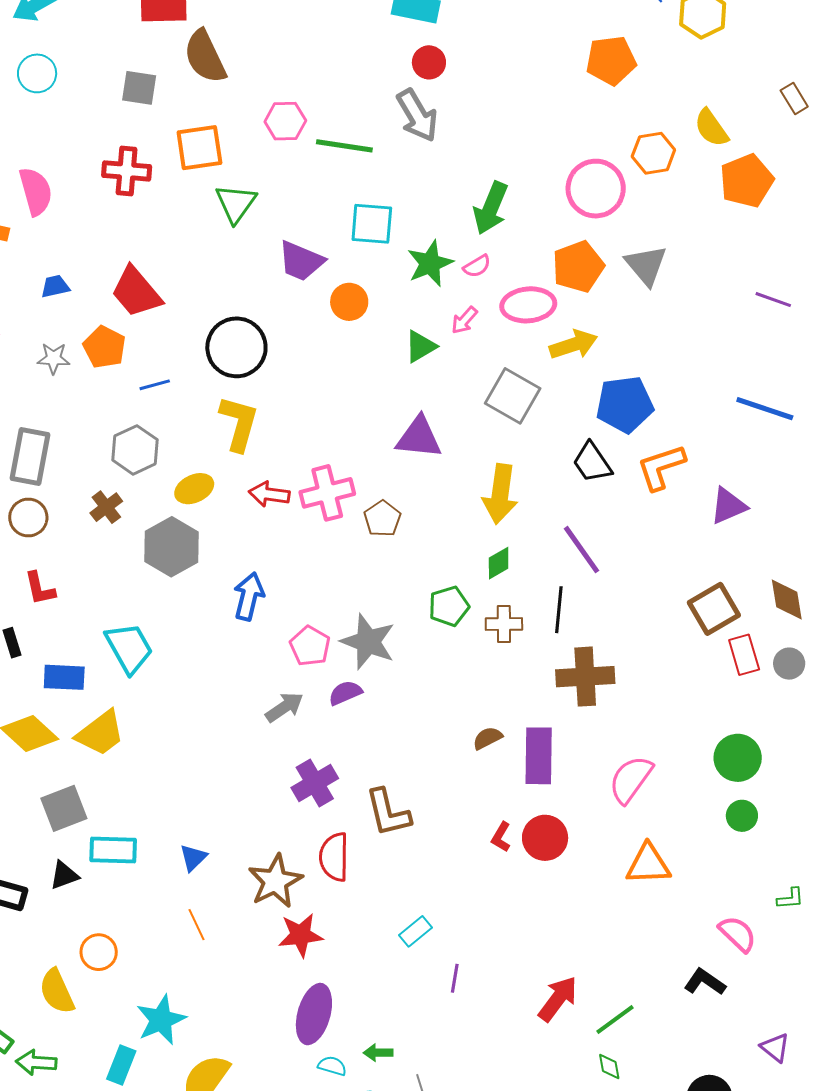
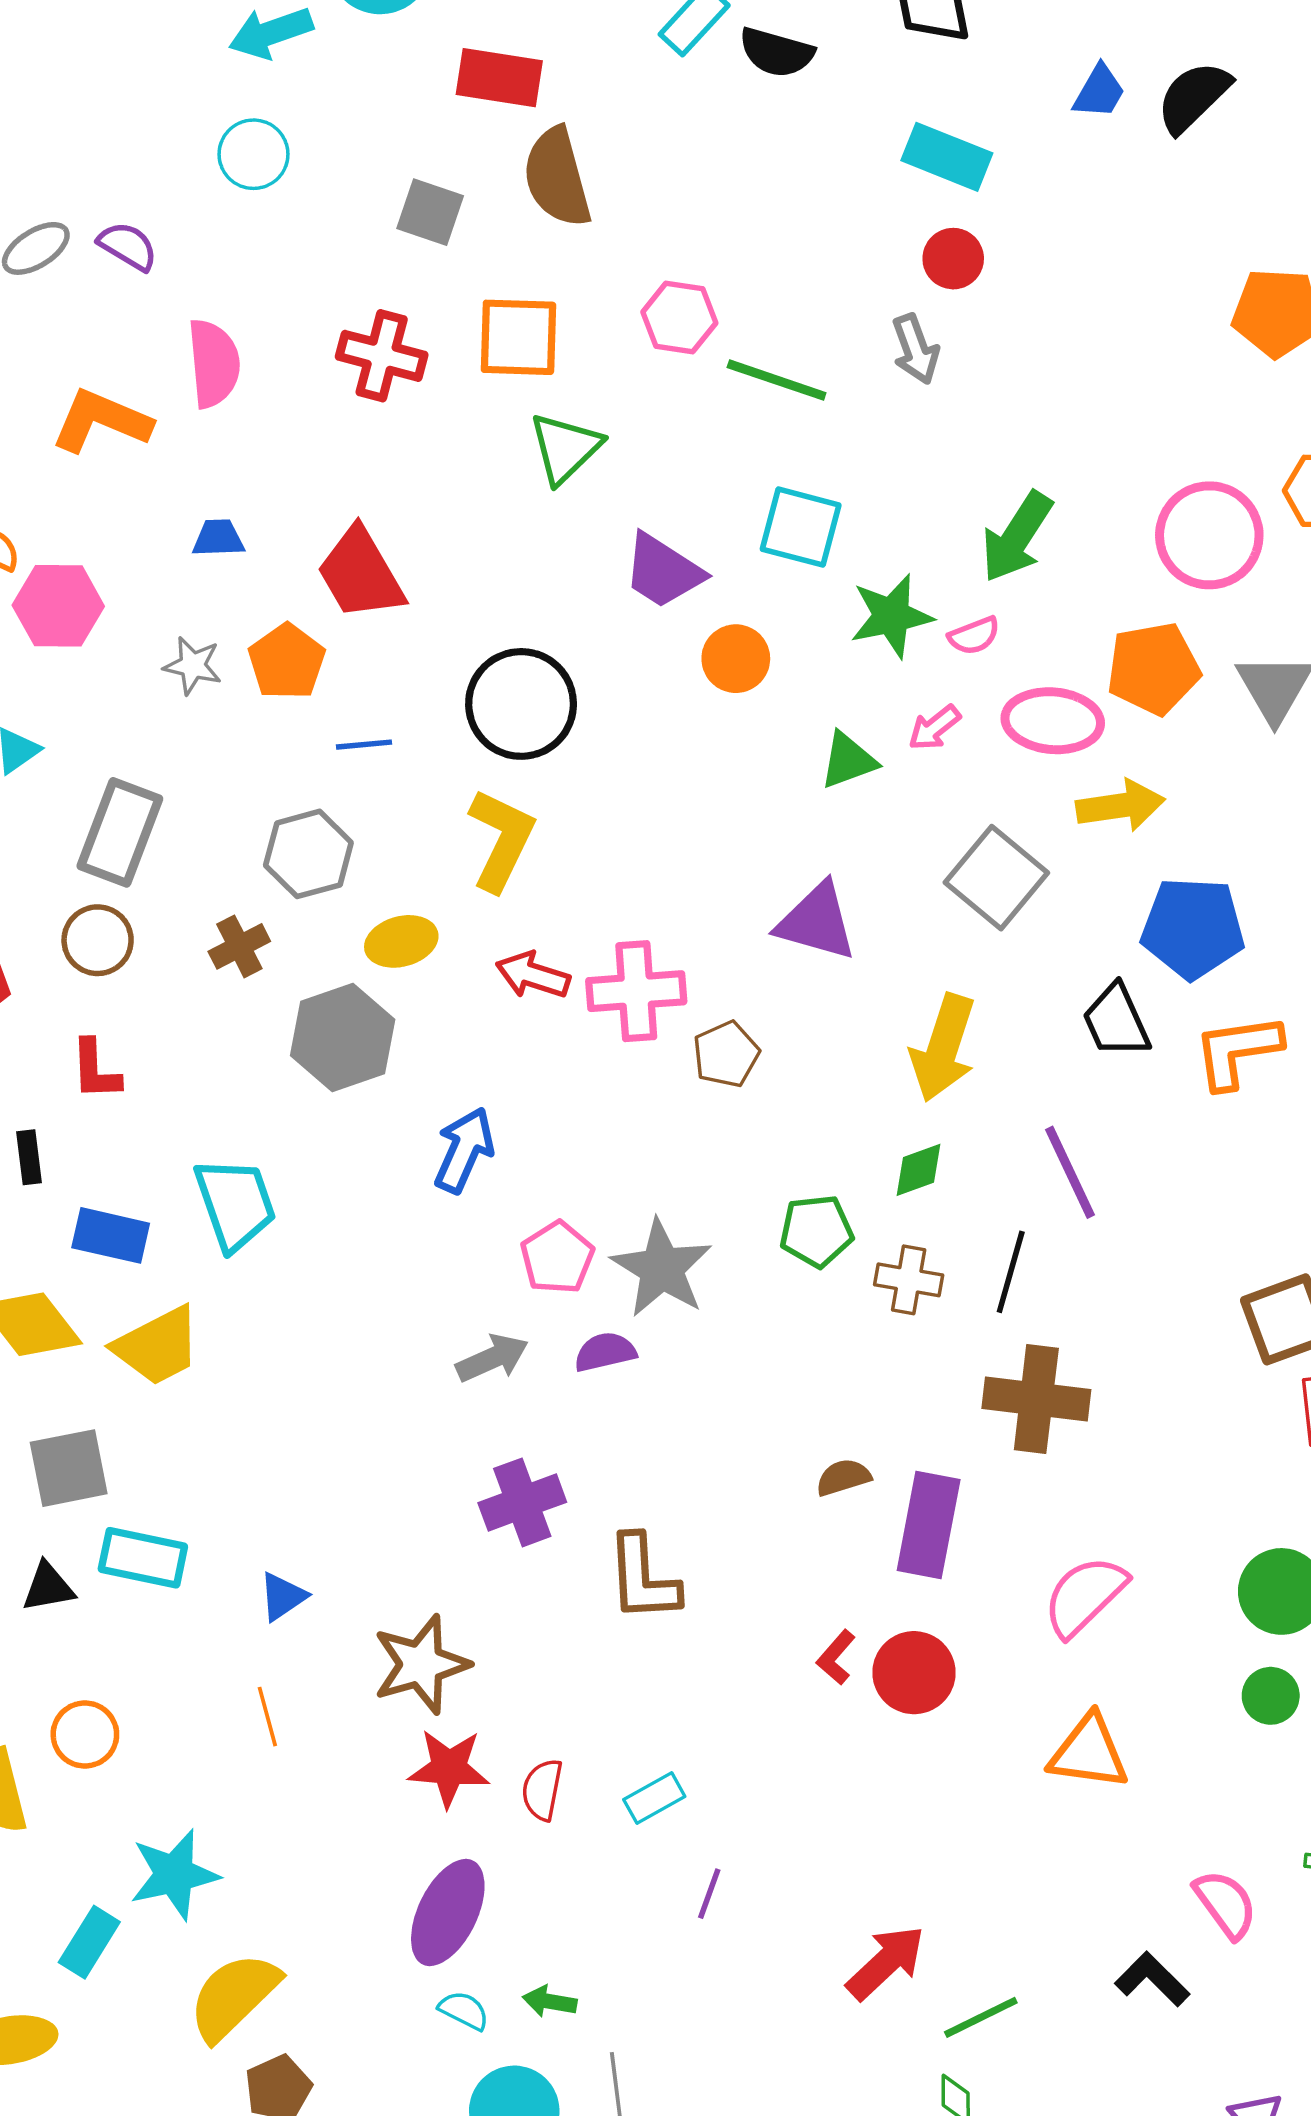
gray arrow: (417, 115) -> (916, 349), size x0.7
red semicircle: (334, 857) -> (542, 1790), moved, size x0.7

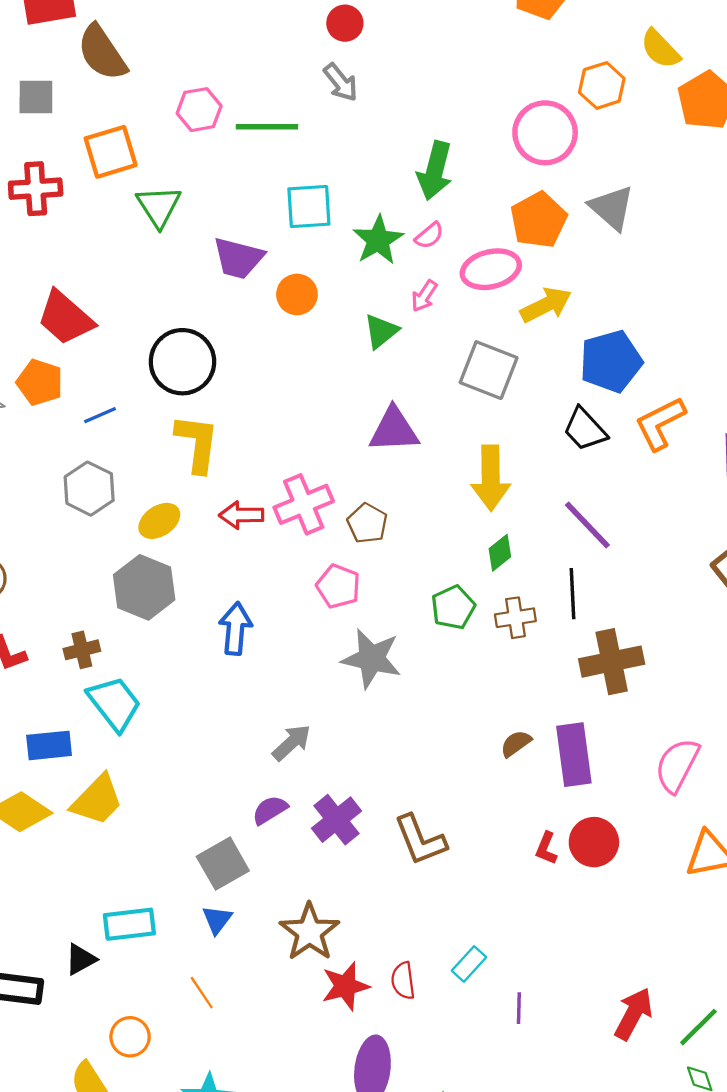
brown cross: (239, 946) -> (82, 650), moved, turned 32
pink pentagon: (557, 1258) -> (338, 586), moved
purple semicircle: (605, 1352) -> (270, 810), moved
gray square: (69, 1468) -> (223, 864), moved
orange line: (267, 1717) -> (202, 993), moved

